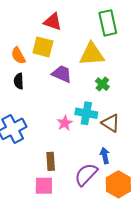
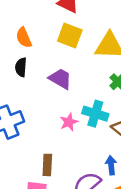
yellow square: (43, 47) -> (70, 35), moved
purple trapezoid: (62, 74) -> (60, 79), moved

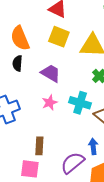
orange semicircle: (24, 38) -> (20, 38), size x1.4
pink star: (69, 122) -> (50, 103), moved

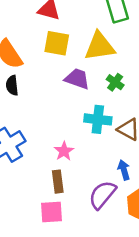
purple trapezoid: (51, 73) -> (77, 79), moved
pink star: (50, 103) -> (64, 151), moved

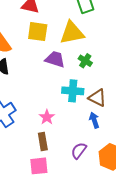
blue arrow: (124, 170) -> (94, 120), moved
purple semicircle: (102, 195) -> (79, 151), size x0.7

